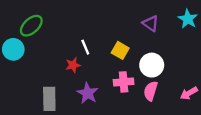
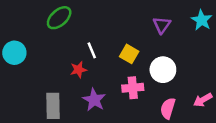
purple triangle: (151, 23) -> (162, 25), turned 30
green ellipse: (31, 26) -> (59, 18), moved
pink semicircle: (151, 91) -> (168, 108), moved

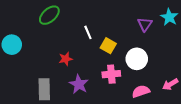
purple triangle: (162, 25) -> (145, 24), moved
white line: (92, 50) -> (88, 32), moved
pink semicircle: (168, 108) -> (141, 91), turned 54

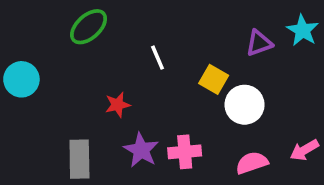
purple triangle: (145, 24) -> (259, 43), turned 35
yellow square: (108, 46) -> (214, 79), moved
pink cross: (111, 74) -> (185, 152), moved

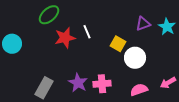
cyan star: (303, 30) -> (167, 27), moved
red star: (118, 105) -> (65, 38), moved, size x1.5
gray rectangle: (79, 159) -> (44, 88), turned 30

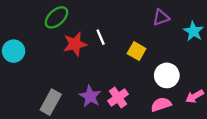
purple triangle: (143, 24) -> (161, 17), moved
white circle: (135, 58) -> (167, 75), moved
pink cross: (102, 84) -> (118, 98), turned -30

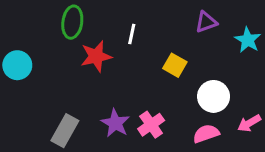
green ellipse: (56, 17) -> (72, 22), turned -40
white line: (101, 37) -> (132, 34), moved, turned 35

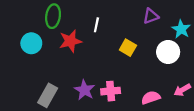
cyan circle: (17, 65) -> (31, 43), moved
white circle: (214, 96) -> (168, 52), moved
pink cross: (151, 125) -> (111, 91), turned 30

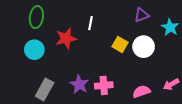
green ellipse: (53, 16) -> (36, 17), moved
cyan circle: (31, 43) -> (34, 50), moved
white circle: (168, 52) -> (144, 47), moved

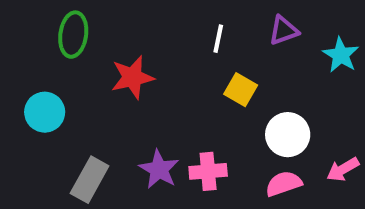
white line: (90, 23) -> (218, 39), moved
white circle: (144, 47) -> (288, 135), moved
cyan circle: (34, 50) -> (45, 112), moved

